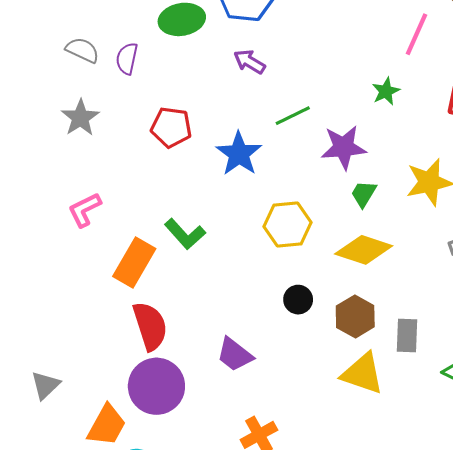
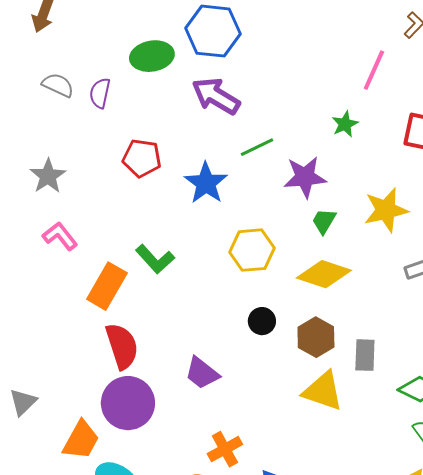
purple arrow: (249, 62) -> (216, 96), size x1.6
gray star: (80, 118) -> (48, 176), moved
pink L-shape: (85, 210) -> (60, 236), turned 78

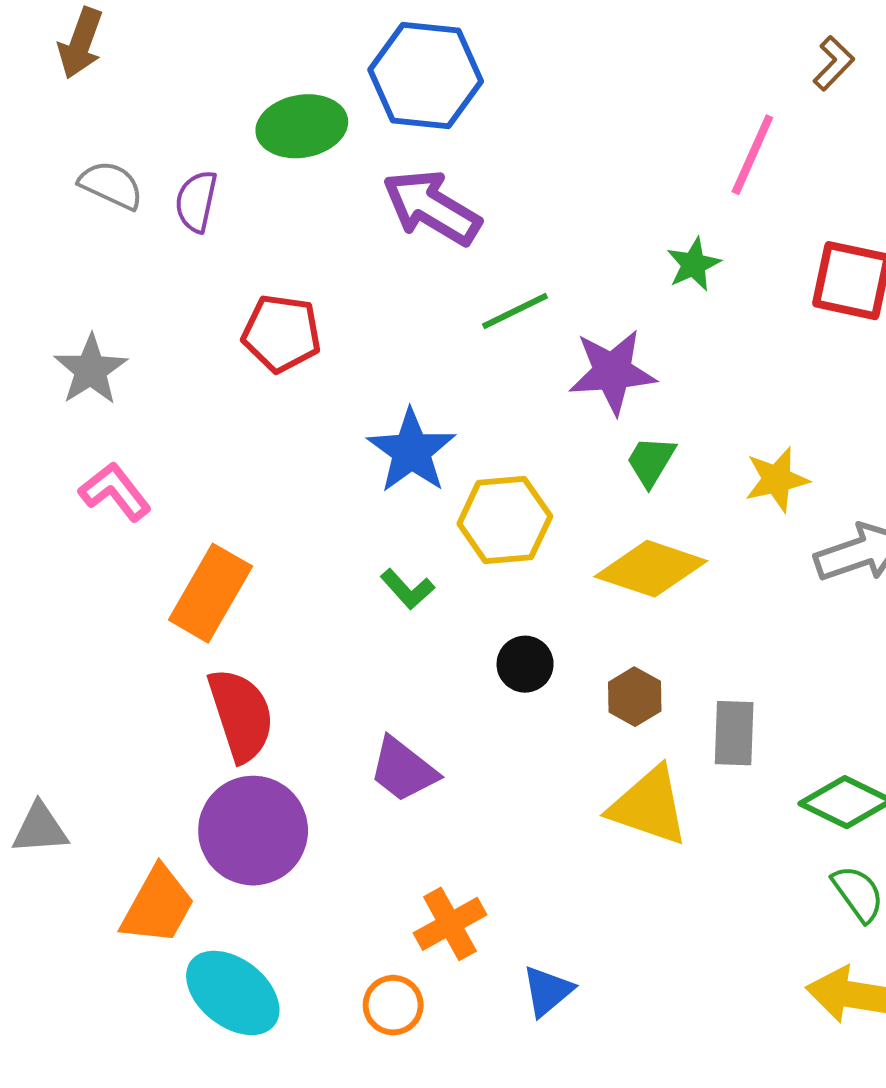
blue star: (206, 183) -> (411, 451), moved
yellow star: (386, 210) -> (777, 479), moved, size x0.7
green L-shape: (155, 259) -> (407, 589), moved, size x0.7
brown hexagon: (316, 337) -> (635, 697), size x0.7
gray triangle: (23, 402) -> (40, 829), turned 40

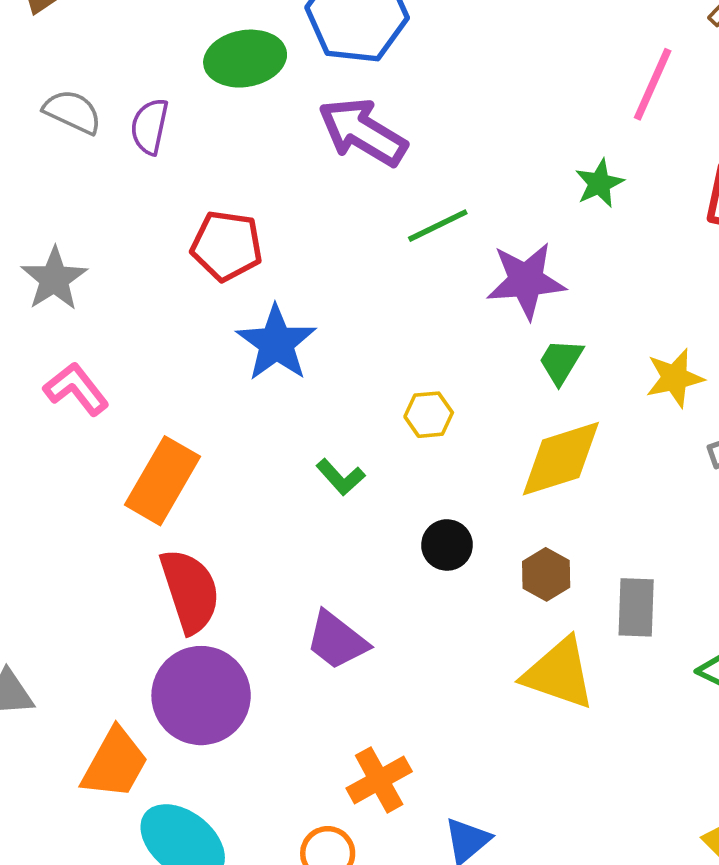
blue star: (411, 451) -> (276, 343), moved
yellow hexagon: (505, 520) -> (429, 415), size x0.6
yellow diamond: (651, 569) -> (561, 459), turned -36

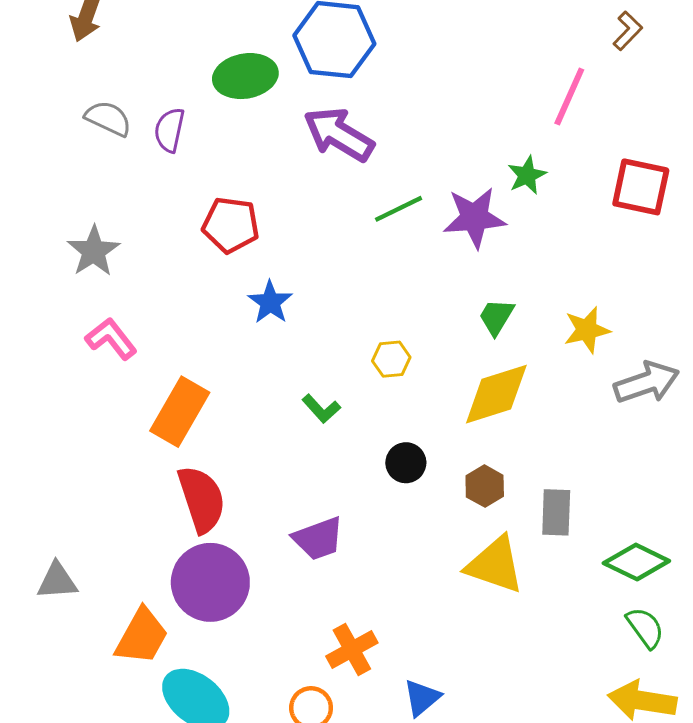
purple star: (526, 281) -> (474, 218), moved
blue star: (276, 343) -> (270, 302), size x0.7
purple trapezoid: (337, 640) -> (318, 539), turned -58

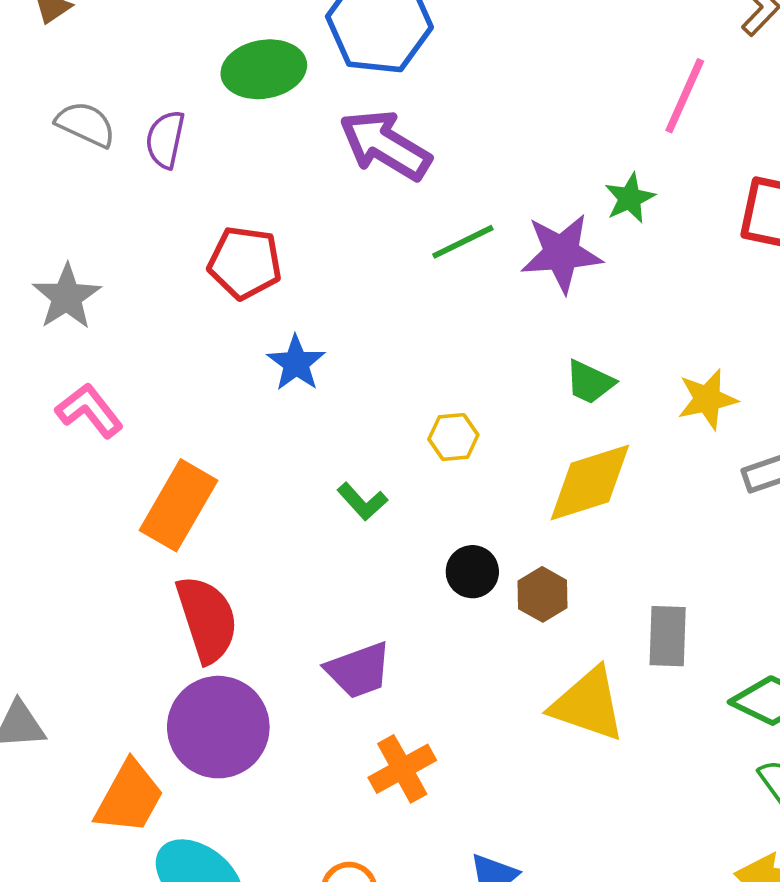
green trapezoid: (496, 317) -> (590, 382), turned -96
brown hexagon: (485, 486) -> (542, 594), moved
orange cross: (352, 650) -> (402, 769), moved

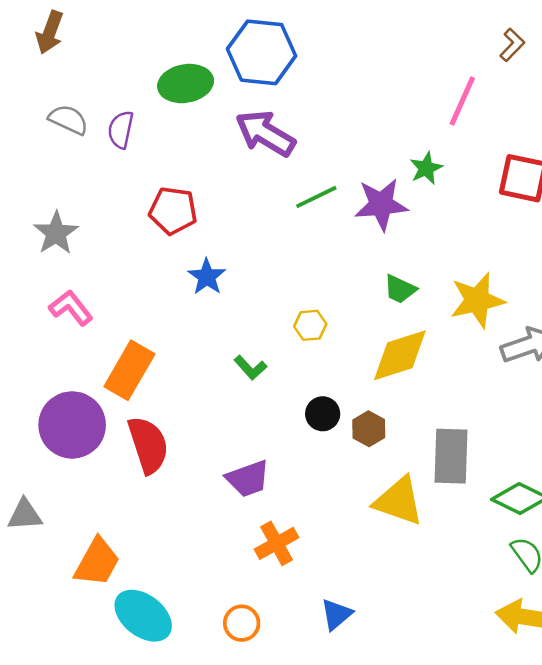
yellow star: (707, 399) -> (477, 300), size x1.4
gray rectangle: (668, 636) -> (451, 456), size x1.4
purple circle: (218, 727) -> (72, 425), moved

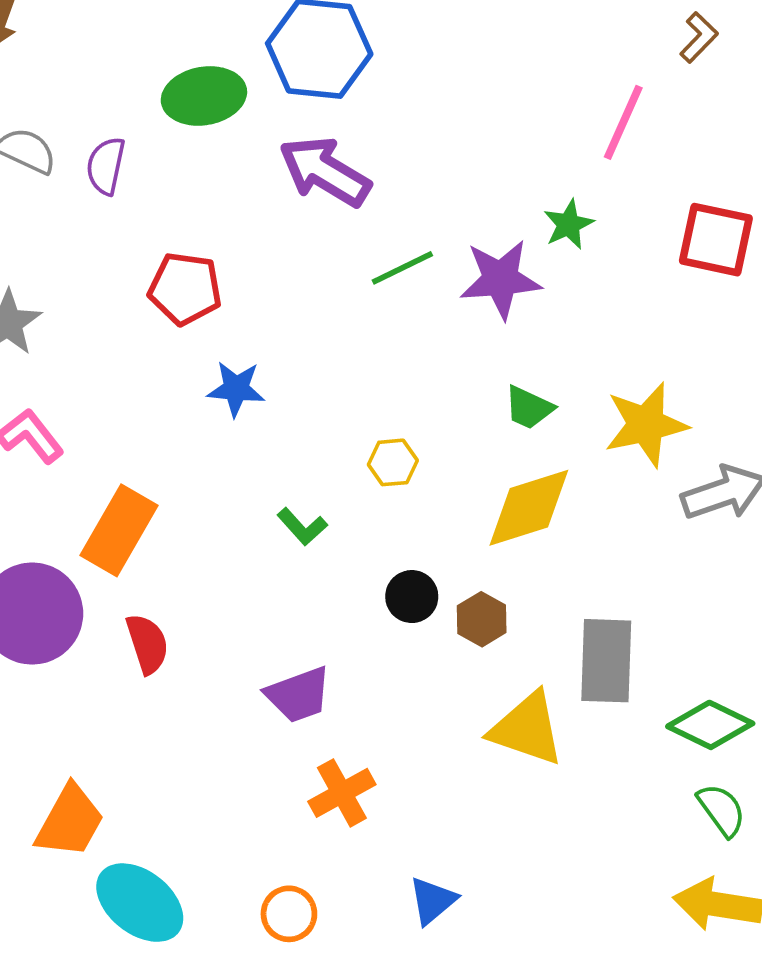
blue star: (207, 277) -> (236, 389), turned -30
red semicircle: (148, 445) -> (147, 644), size x0.7

